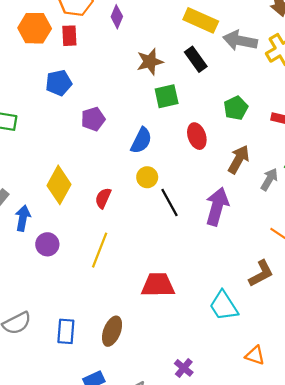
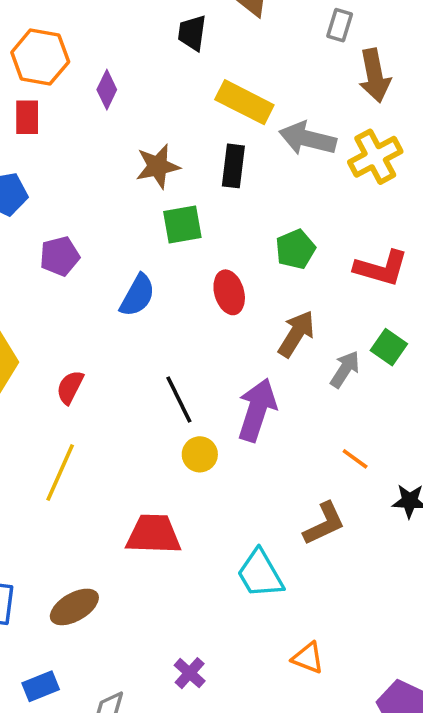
black rectangle: (196, 59) -> (233, 166), turned 40
yellow circle: (147, 177) -> (200, 454), moved
brown ellipse: (112, 331) -> (74, 607), turned 36

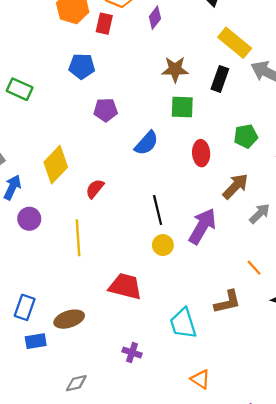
yellow line: (60, 472) -> (78, 238), turned -40
purple cross: (190, 673) -> (132, 353), moved, turned -36
blue rectangle: (41, 686) -> (36, 341), moved

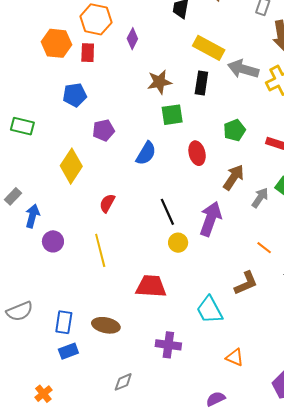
yellow diamond: (56, 165) -> (71, 166), moved
brown ellipse: (69, 319) -> (106, 325), turned 40
blue rectangle: (36, 341) -> (68, 351), moved
purple cross: (132, 353) -> (168, 345), size x1.4

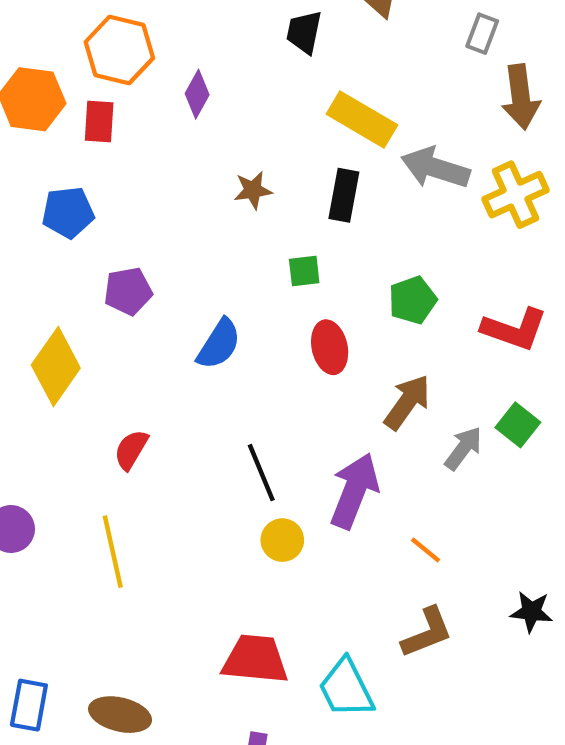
brown star: (159, 82) -> (253, 190), size x0.7
green square: (172, 115) -> (304, 271), moved, size x0.7
orange line: (264, 248) -> (426, 550), moved
red trapezoid: (151, 286) -> (255, 659), moved

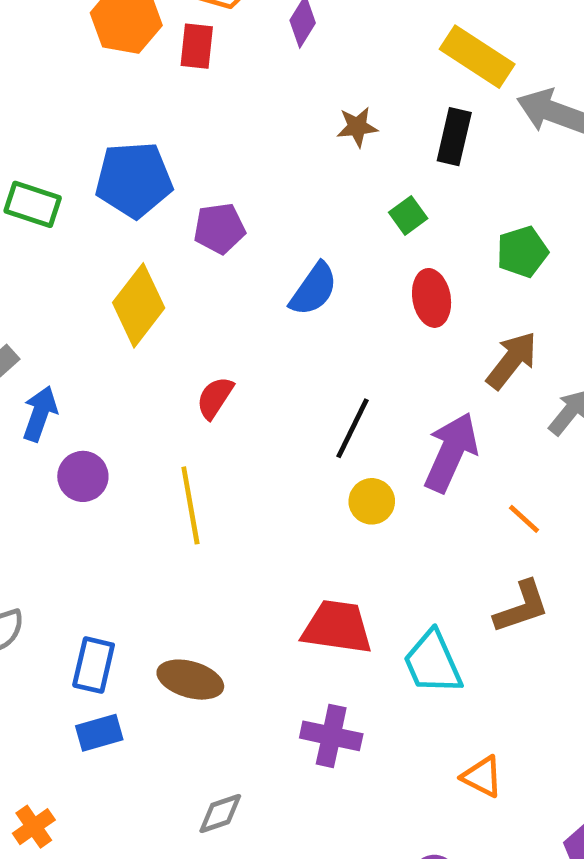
blue pentagon: (68, 212) -> (134, 180), moved, size x1.4
green square: (304, 271) -> (408, 215), turned -32
black line: (261, 473) -> (352, 428), turned 46

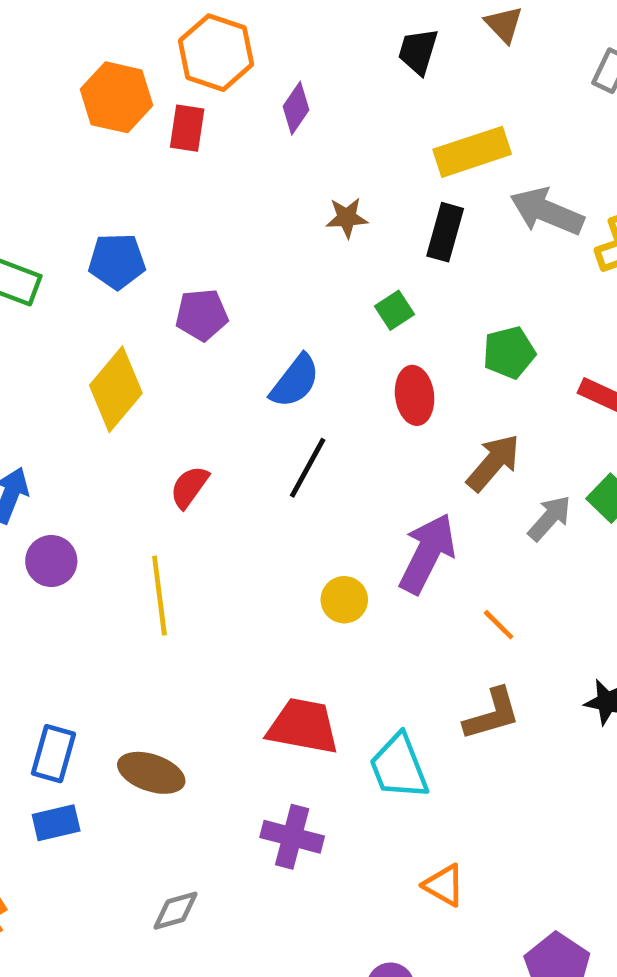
yellow rectangle: (477, 57) -> (472, 152), turned -54
blue pentagon: (134, 180) -> (117, 261), size x0.7
black line: (352, 428) -> (308, 468), moved

